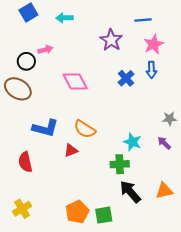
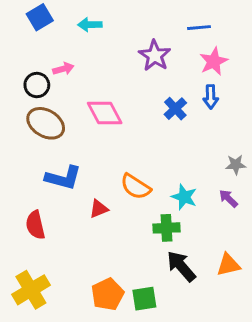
brown ellipse: (18, 89) -> (46, 123), moved
orange semicircle: (85, 129) -> (136, 187), moved
yellow cross: (22, 209) -> (31, 290), size x1.4

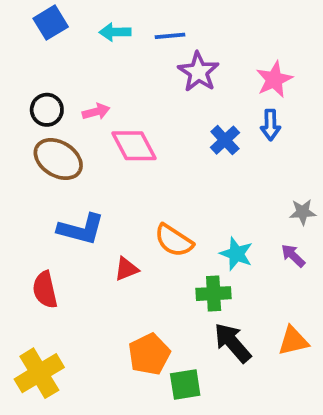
blue line: (199, 28) -> (170, 36), moved
pink arrow: (63, 69) -> (96, 112), moved
orange pentagon: (108, 294) -> (149, 354), moved

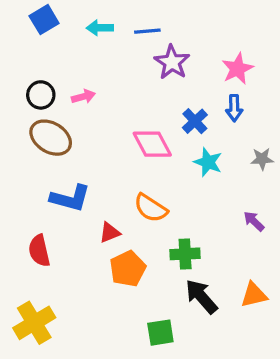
pink diamond: (134, 146) -> (152, 144), moved
gray star: (303, 212) -> (262, 159), moved
cyan star: (236, 254) -> (208, 162), moved
orange pentagon: (149, 354) -> (128, 269), moved

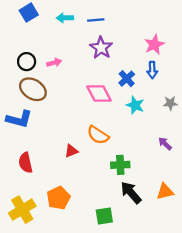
purple star: (172, 62) -> (101, 48), moved
blue L-shape: (70, 198) -> (19, 119), moved
orange pentagon: (128, 269) -> (58, 198), moved

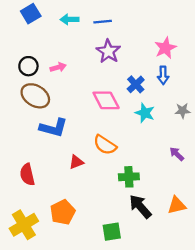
blue L-shape: (19, 119) -> (54, 128), moved

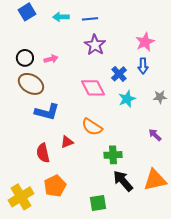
cyan star: (145, 113) -> (127, 99), turned 30
red semicircle: (27, 175) -> (43, 153), moved
orange triangle: (177, 205) -> (155, 180), size x1.4

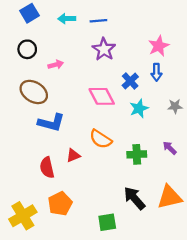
black circle: (25, 58) -> (27, 49), moved
green cross: (113, 155) -> (137, 154), moved

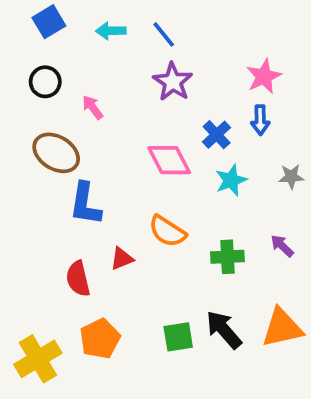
blue line: (98, 21) -> (164, 34), turned 56
pink arrow: (56, 65) -> (93, 107), turned -112
blue L-shape: (51, 123) -> (85, 204), turned 84
green square: (107, 222) -> (178, 337), moved

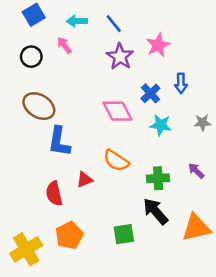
pink star: (264, 76) -> (158, 45), moved
pink arrow: (93, 107) -> (64, 45), moved
cyan star: (231, 180) -> (161, 125), turned 30
black arrow: (224, 330) -> (156, 211), moved

